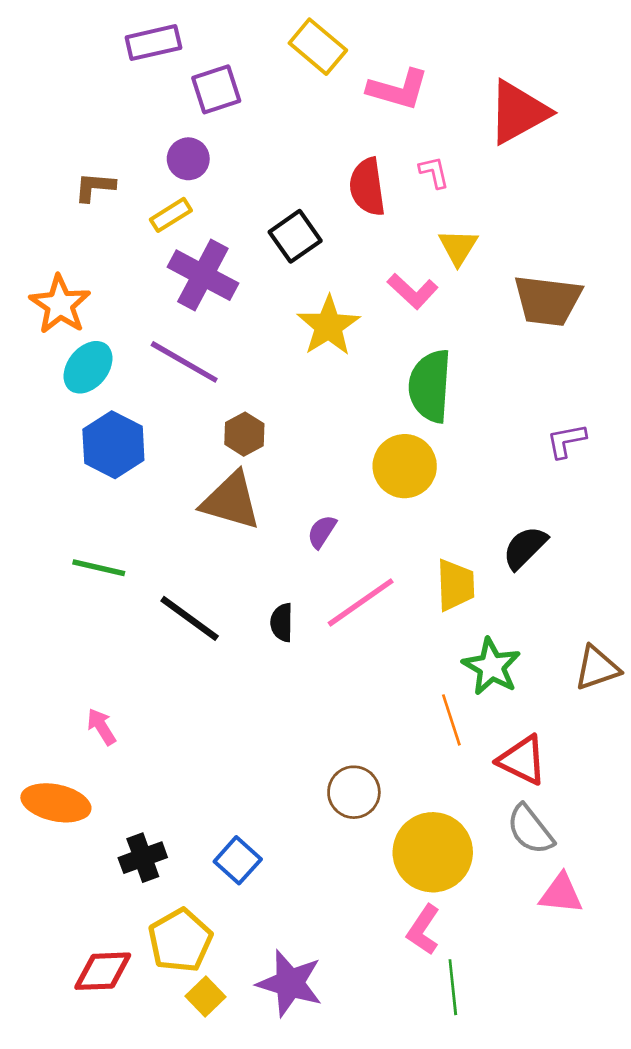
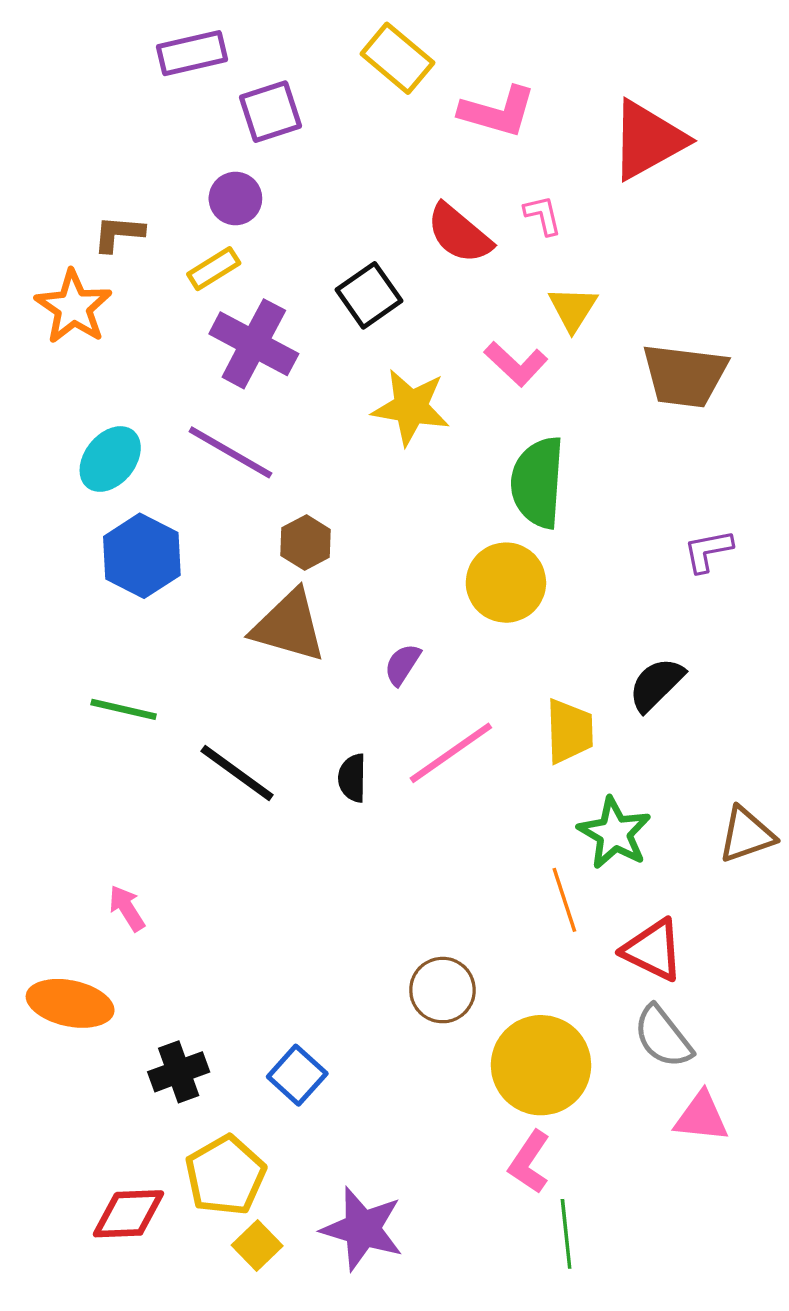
red semicircle: (367, 187) -> (459, 234), turned -42
orange star: (60, 304) -> (73, 307), moved
yellow star: (329, 326) -> (411, 407), turned -30

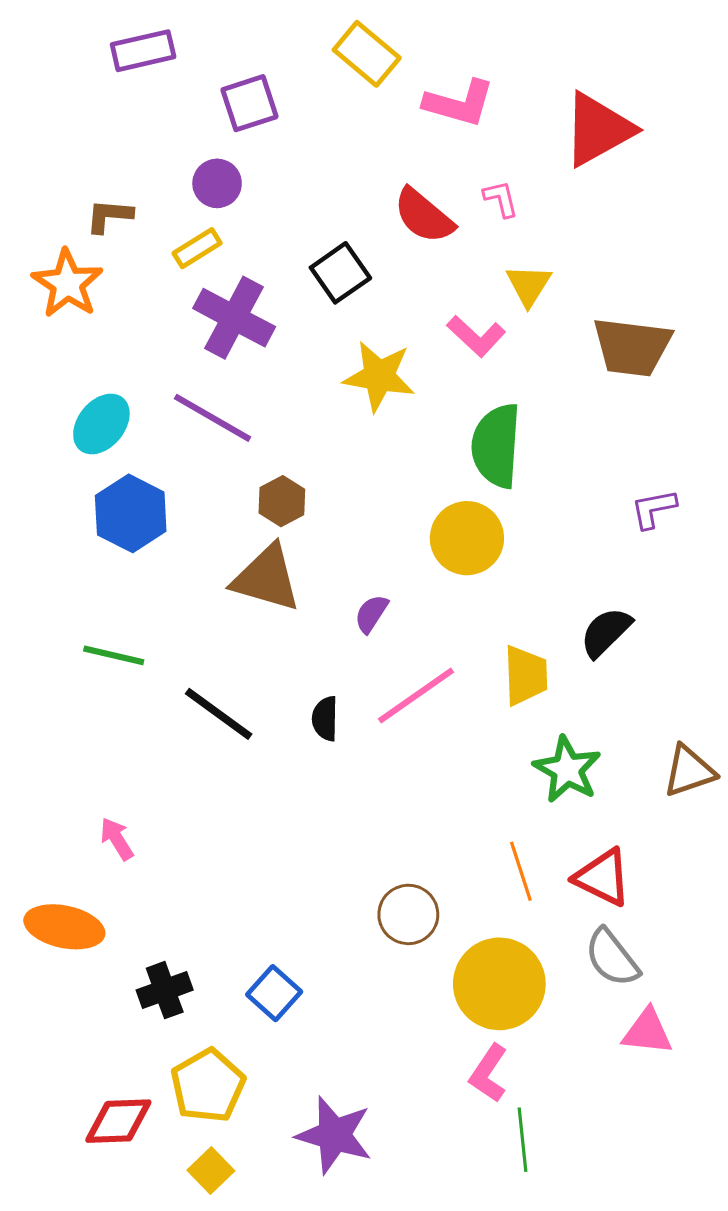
purple rectangle: (192, 53) -> (143, 51), moved
orange line: (564, 900) -> (521, 871), moved
yellow square: (257, 1246) -> (211, 1171), moved

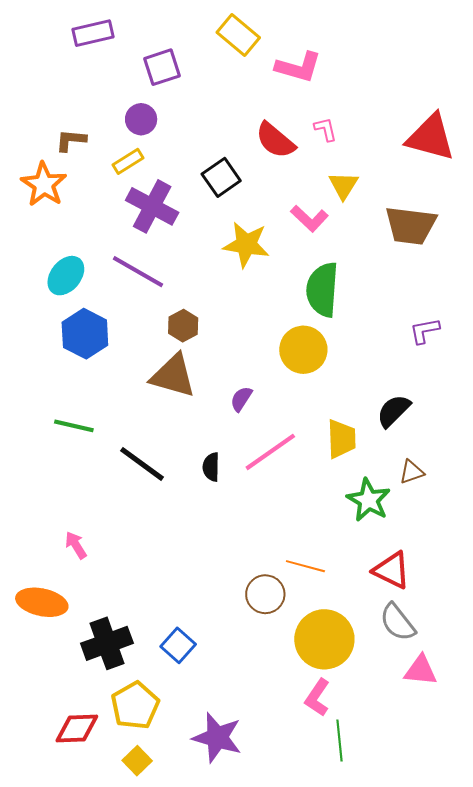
red triangle: (598, 129) -> (431, 137), moved, turned 44
brown triangle: (689, 771) -> (412, 472), moved, size x0.7
orange line: (521, 871) -> (305, 566), moved, turned -57
black cross: (165, 990) -> (107, 643), size x1.4

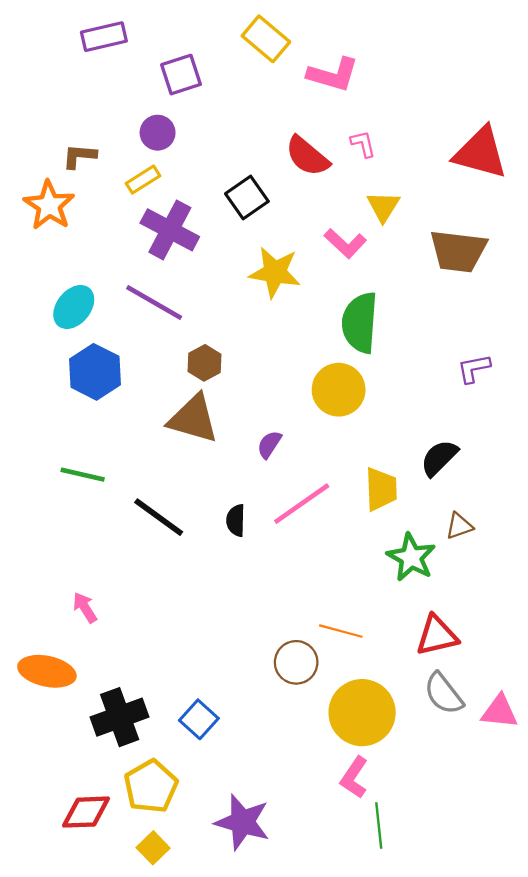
red triangle: (392, 570) -> (437, 636), turned -39
pink triangle: (421, 670) -> (499, 712), moved

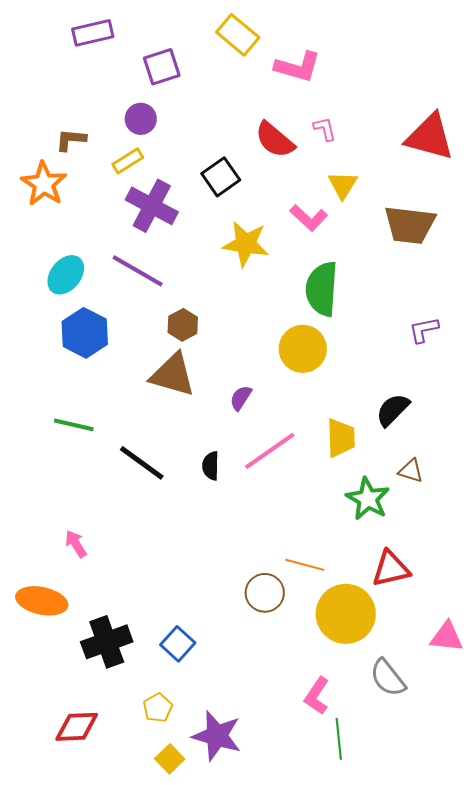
brown triangle: (459, 526) -> (411, 471), turned 36
gray semicircle: (444, 694) -> (388, 678), moved
yellow circle: (362, 713) -> (346, 614), moved
yellow pentagon: (151, 786) -> (158, 708), moved, size x0.6
yellow square: (153, 848) -> (170, 759), moved

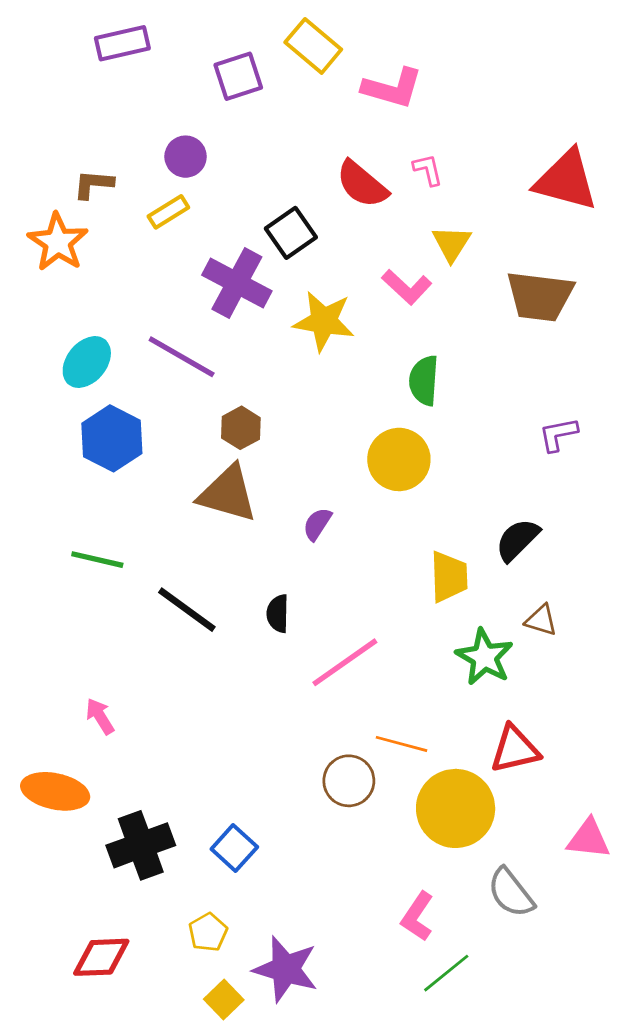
purple square: (162, 67) -> (238, 76), moved
purple cross: (152, 206) -> (237, 283), moved
green semicircle: (322, 289) -> (424, 380), size x0.7
pink line: (270, 451) -> (345, 662), moved
green line: (339, 739) -> (446, 973), turned 57

